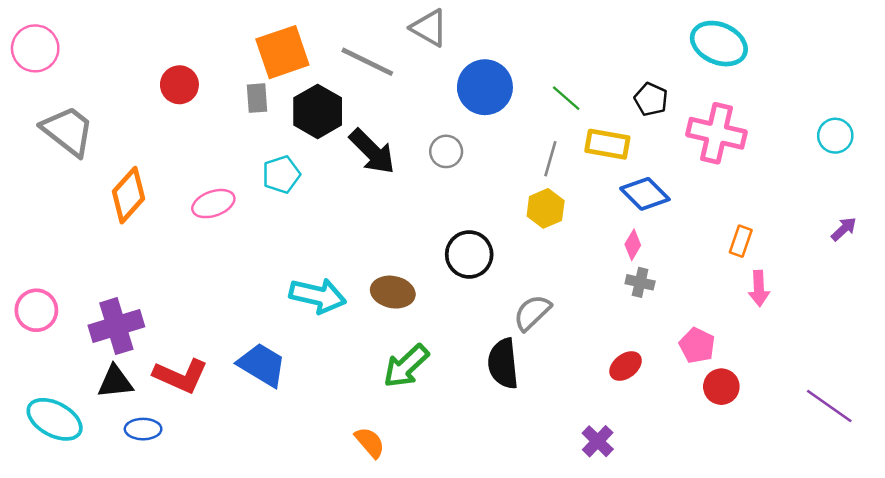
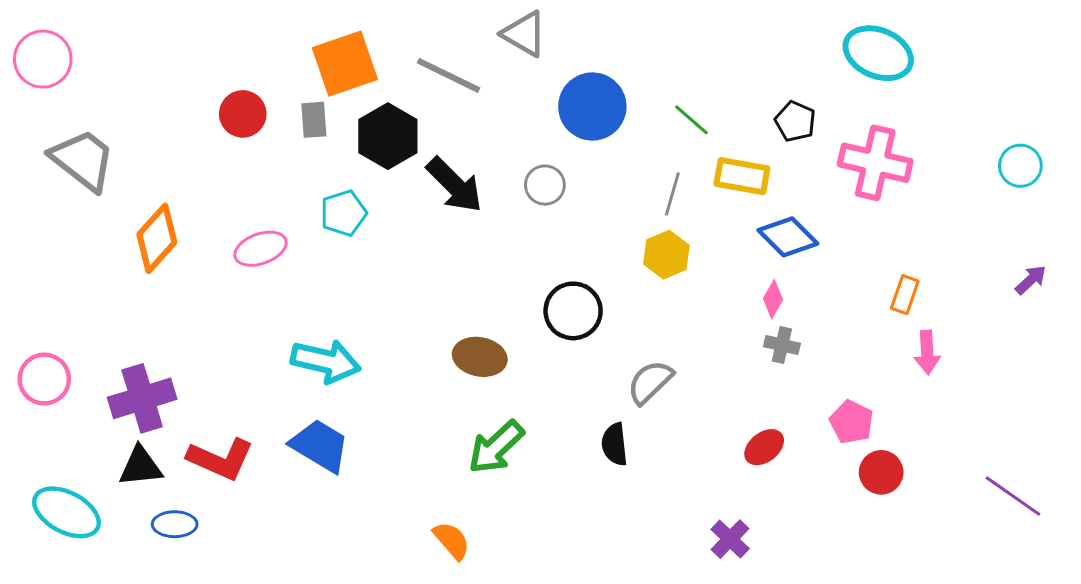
red circle: (179, 85) -> (243, 114), moved
cyan arrow: (318, 296) -> (326, 361), moved
black semicircle: (503, 364) -> (615, 444), size x0.7

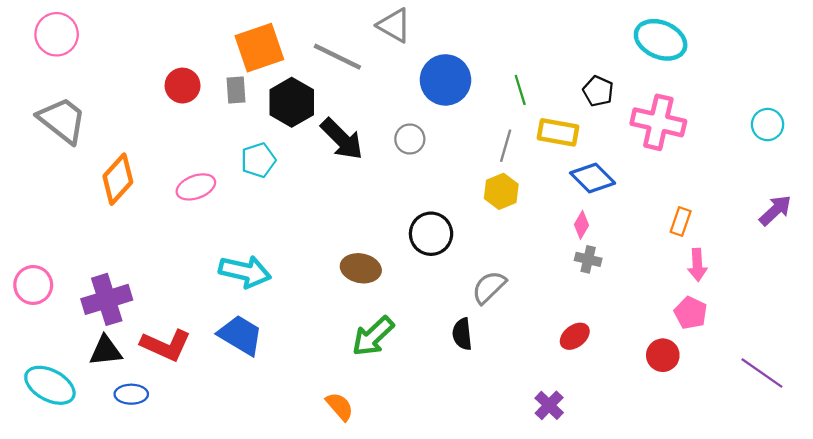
pink circle: (43, 59) -> (57, 34), moved
green line: (692, 120) -> (520, 90), turned 32
purple arrow: (1031, 280) -> (775, 210), size x1.4
pink pentagon: (852, 422) -> (691, 313), moved

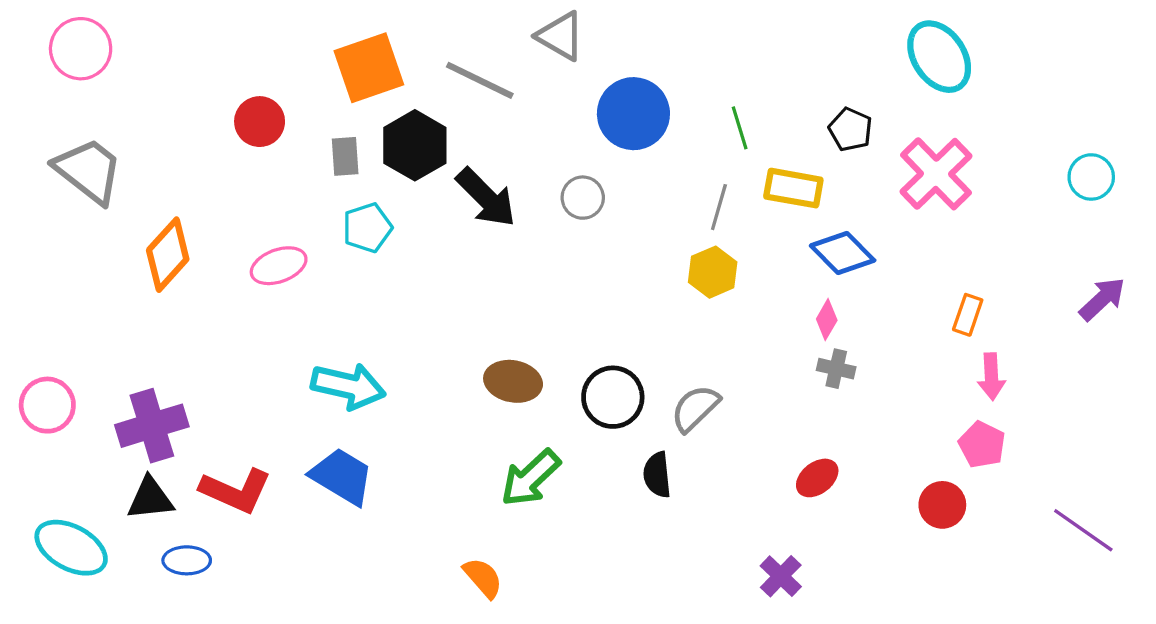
cyan ellipse: (661, 40) -> (939, 57), turned 33
gray rectangle: (236, 90) -> (345, 156), moved
pink cross: (658, 122) -> (936, 174), turned 33
black circle: (431, 234) -> (613, 397), moved

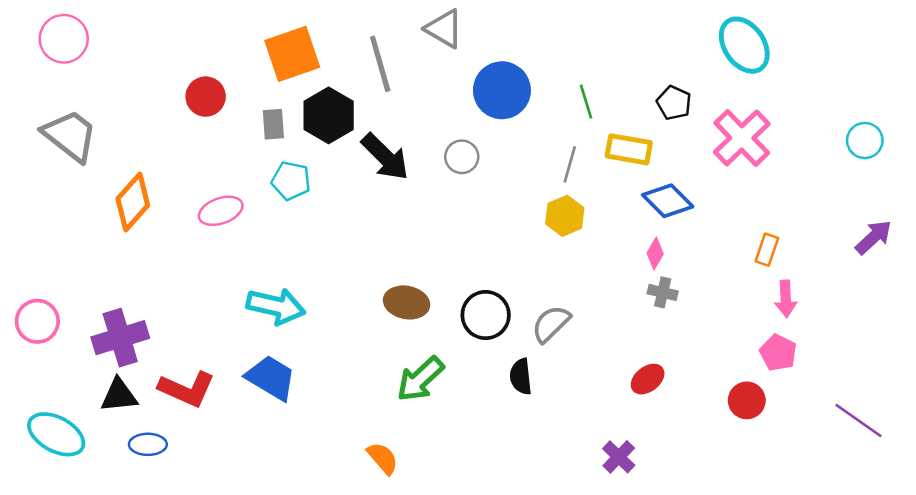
gray line: (480, 80) -> (380, 64), turned 48
cyan pentagon: (367, 228) -> (291, 181), turned 30

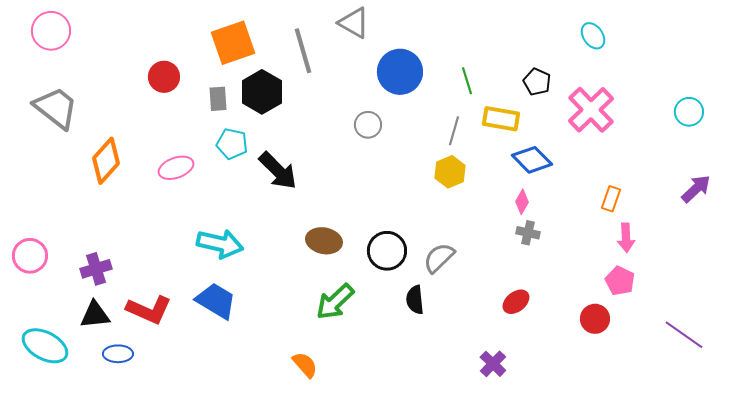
cyan ellipse: (744, 45) -> (593, 36), size x0.6
black arrow: (385, 157) -> (278, 171), moved
purple cross: (120, 338) -> (96, 269), size x0.7

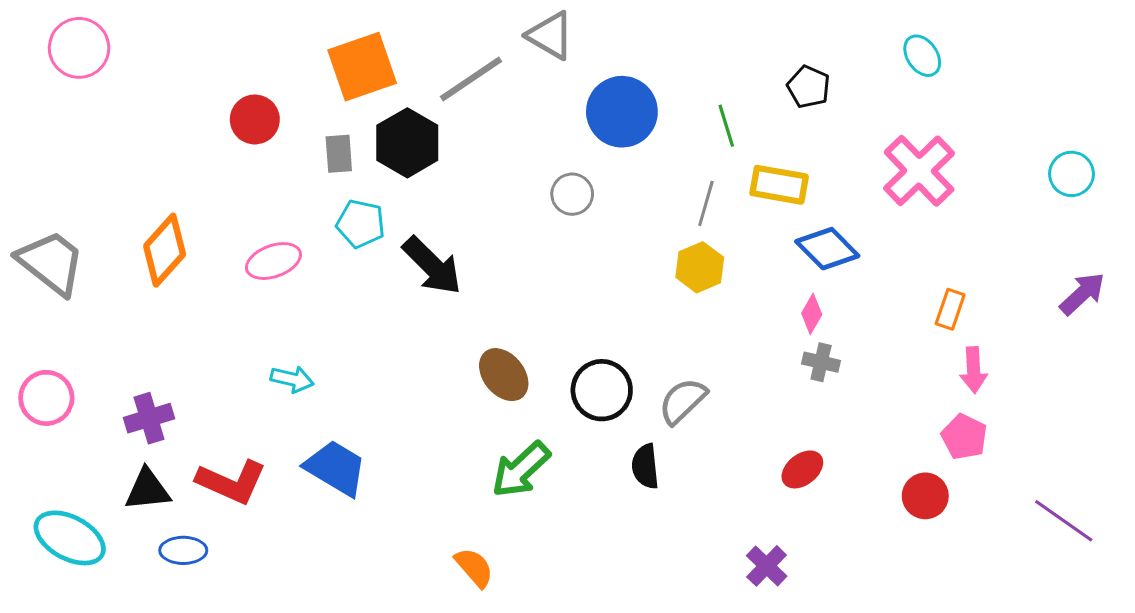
gray line: (303, 51) -> (471, 79), turned 72
black pentagon: (537, 82) -> (809, 87), moved
gray trapezoid: (56, 108) -> (51, 263), moved
brown ellipse: (324, 241) -> (504, 375), turned 40
cyan arrow: (220, 244) -> (292, 379), moved, size x0.6

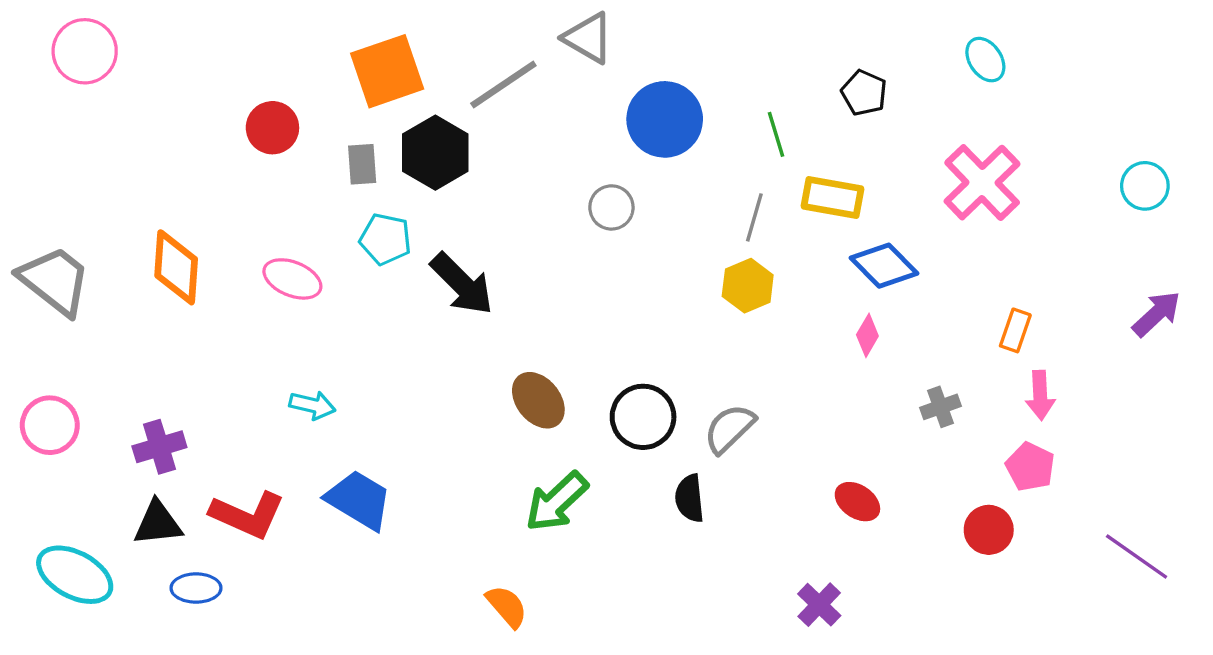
orange diamond: (165, 250) -> (176, 267), turned -38
pink ellipse: (273, 261) -> (292, 279), turned 42
gray cross: (821, 362) -> (941, 407), moved, turned -33
red ellipse: (802, 469) -> (857, 502), turned 72

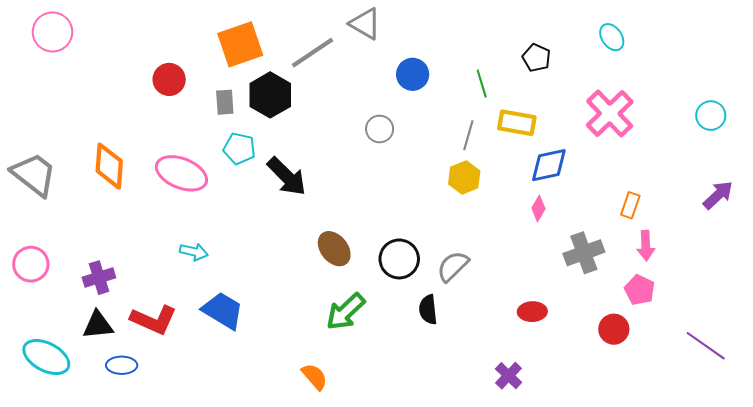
blue circle: (665, 119) -> (413, 74), size x0.7
blue diamond: (884, 266) -> (549, 165), turned -57
pink ellipse: (292, 279) -> (181, 173), size x1.4
gray cross: (941, 407) -> (584, 253), size x1.6
red ellipse: (857, 502) -> (532, 312), turned -36

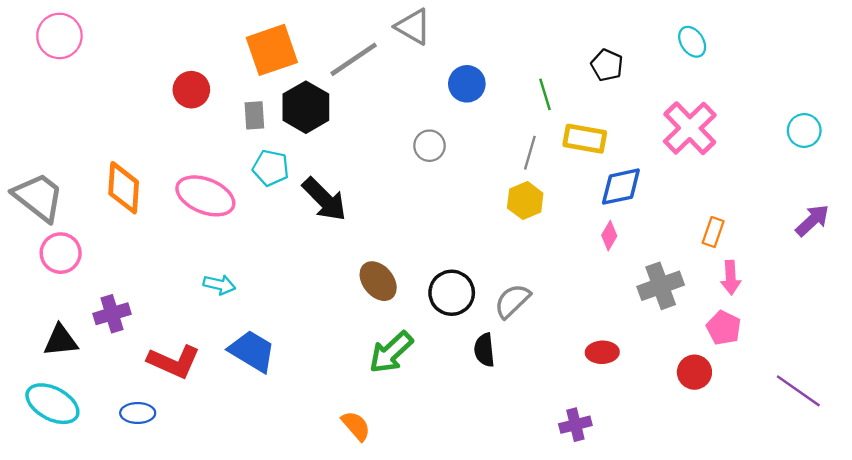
pink circle: (31, 264) -> (61, 253), moved
black triangle: (98, 325) -> (61, 341), moved
purple cross: (509, 376) -> (575, 425), turned 32

